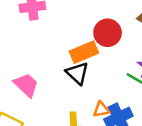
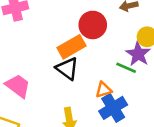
orange triangle: (101, 109) -> (104, 90), moved

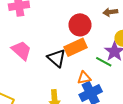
orange rectangle: (72, 47) -> (75, 47), moved
pink trapezoid: (18, 86) -> (21, 50), moved

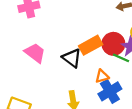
red circle: (80, 25) -> (113, 44), moved

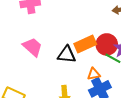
black triangle: (72, 58) -> (67, 55), turned -36

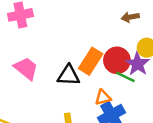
orange rectangle: (85, 44) -> (91, 61), turned -30

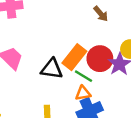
brown arrow: (130, 17) -> (101, 14), moved, turned -126
green line: (125, 77) -> (84, 76), moved

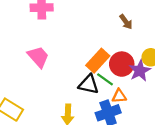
black triangle: (52, 69) -> (89, 84), moved
orange triangle: (83, 93) -> (119, 96), moved

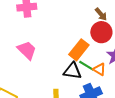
red circle: (122, 64) -> (101, 32), moved
orange triangle: (119, 96) -> (99, 69), moved, turned 40

